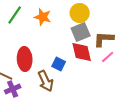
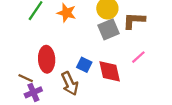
brown L-shape: (104, 39) -> (134, 21), moved
red diamond: (82, 52) -> (110, 71), moved

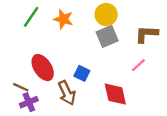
brown L-shape: (134, 21) -> (146, 34), moved
red ellipse: (47, 59) -> (43, 68), turned -30
red diamond: (110, 71) -> (115, 94), moved

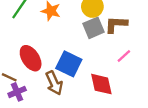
brown L-shape: (146, 34) -> (116, 24), moved
blue square: (82, 73) -> (69, 64), size x1.6

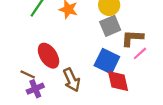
brown L-shape: (116, 24) -> (132, 38), moved
blue square: (69, 64) -> (107, 61), moved

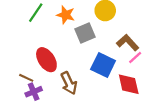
gray square: (110, 26) -> (85, 33), moved
brown L-shape: (132, 38) -> (128, 43), turned 45
red diamond: (118, 81) -> (129, 84), moved

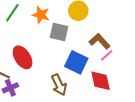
gray square: (85, 33) -> (59, 32), turned 36
brown arrow: (69, 83) -> (59, 85), moved

